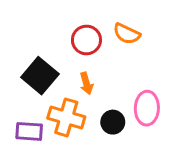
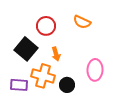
red circle: (86, 40) -> (46, 26), moved
black circle: (113, 122) -> (67, 85), moved

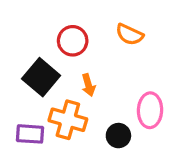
black circle: (67, 85) -> (118, 136), moved

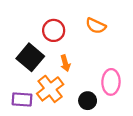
orange cross: (68, 120) -> (50, 89), turned 36

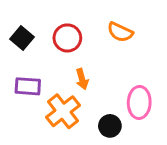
black square: (30, 57) -> (22, 38), moved, size x0.7
purple rectangle: (22, 99) -> (28, 86), moved

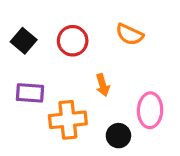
orange arrow: (82, 79) -> (103, 85), moved
orange cross: (63, 111) -> (68, 120), turned 32

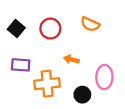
orange arrow: (103, 85) -> (71, 59), turned 120

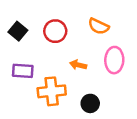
pink ellipse: (104, 77) -> (114, 60), moved

